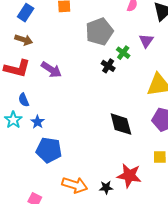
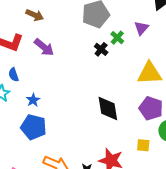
brown arrow: (24, 40) -> (35, 15), moved
blue star: (38, 122) -> (33, 100), moved

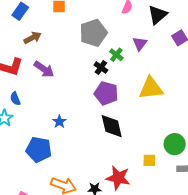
brown arrow: (35, 15) -> (32, 38), turned -48
blue star: (33, 100) -> (59, 122), moved
purple pentagon: (151, 108) -> (106, 93), moved

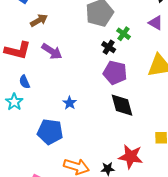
purple triangle: (140, 44) -> (156, 23), moved, turned -35

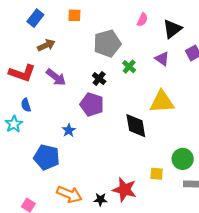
black cross: (109, 47) -> (99, 78), moved
purple pentagon: (115, 73) -> (92, 104), moved
black diamond: (122, 105) -> (136, 126), moved

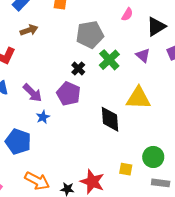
green cross: (129, 67) -> (109, 60), size x1.5
purple arrow: (56, 77) -> (32, 93), moved

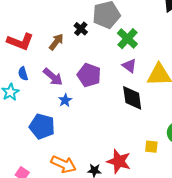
brown arrow: (29, 30) -> (56, 42), moved, turned -30
purple triangle: (143, 55) -> (129, 66), moved
black cross: (78, 69) -> (81, 29), moved

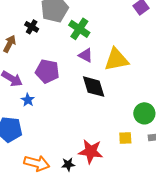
yellow square: (151, 147) -> (125, 138), moved

